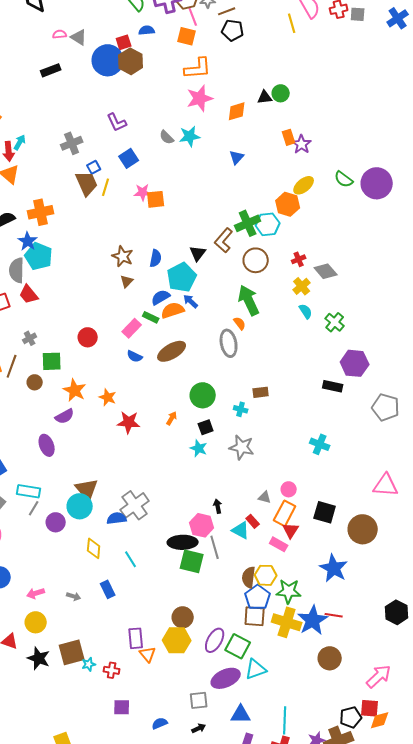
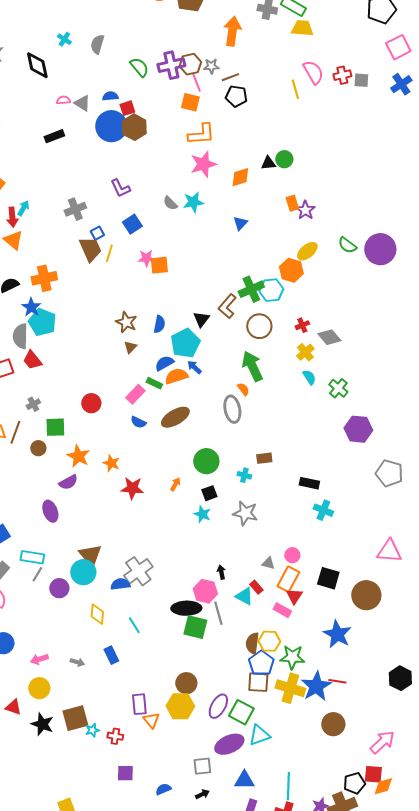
blue semicircle: (147, 30) -> (110, 96), moved
black rectangle: (333, 386) -> (309, 483), moved

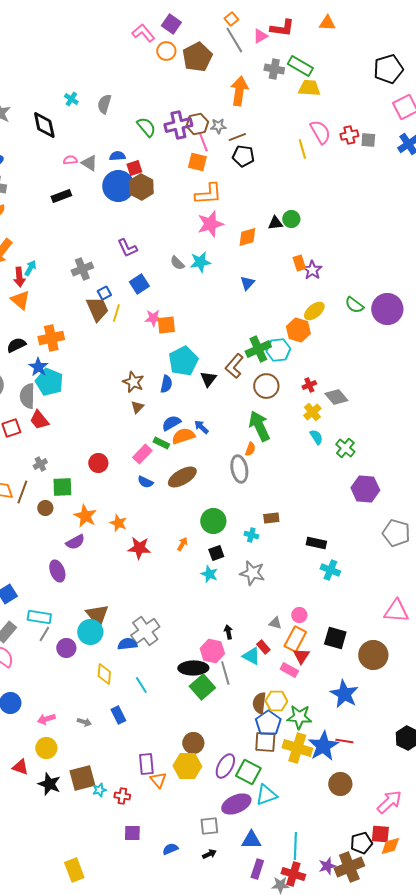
cyan pentagon: (185, 343) -> (183, 361), moved
orange semicircle: (243, 389) -> (250, 449), turned 56
green square: (195, 627) -> (202, 687), turned 35

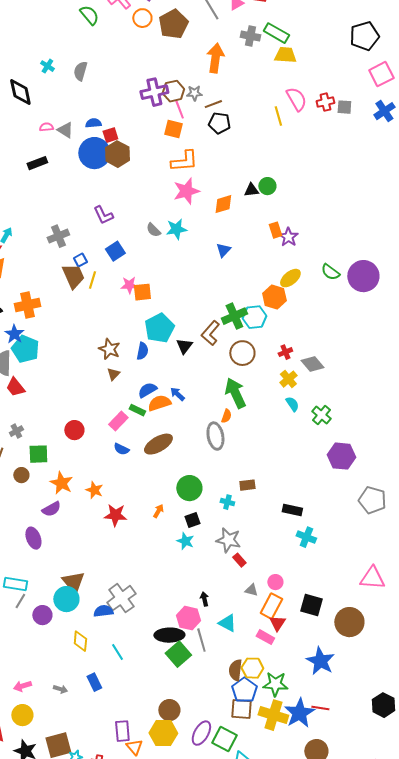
green semicircle: (146, 127) -> (89, 15), moved
red rectangle: (263, 647) -> (239, 560), moved

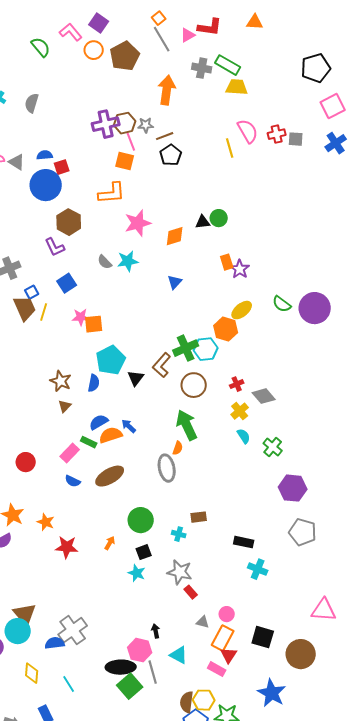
black pentagon: (219, 123) -> (171, 155), turned 30
brown hexagon: (117, 154) -> (69, 222), moved
orange L-shape: (184, 161) -> (112, 193), moved
gray pentagon: (372, 500) -> (303, 532), moved

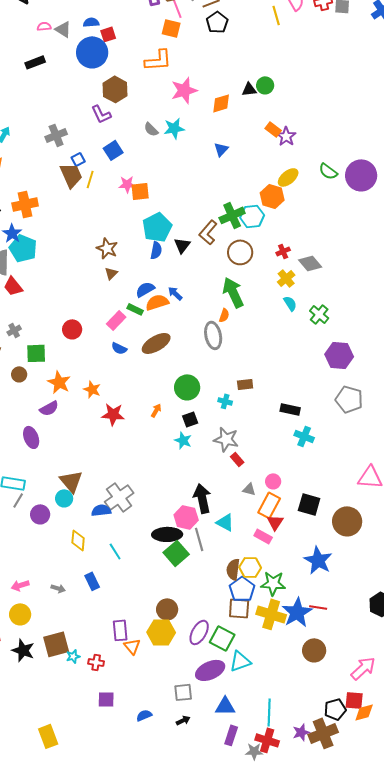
orange rectangle: (227, 262) -> (273, 129), turned -35
blue semicircle: (94, 383) -> (156, 250), moved
cyan circle: (18, 631) -> (64, 498), size x0.7
black arrow: (156, 631) -> (202, 498), size x2.0

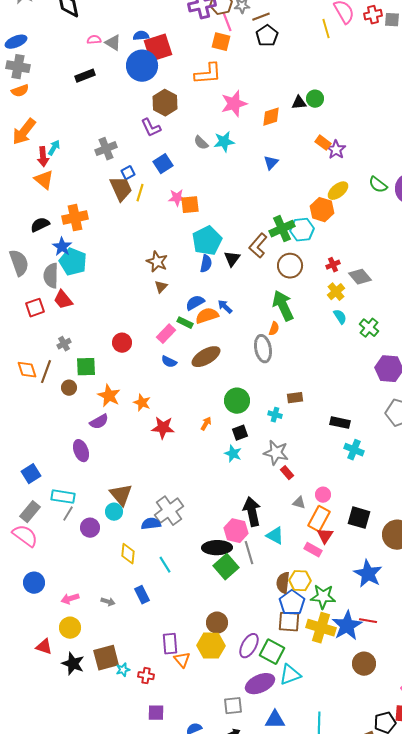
red square: (108, 34) -> (158, 48), size x1.8

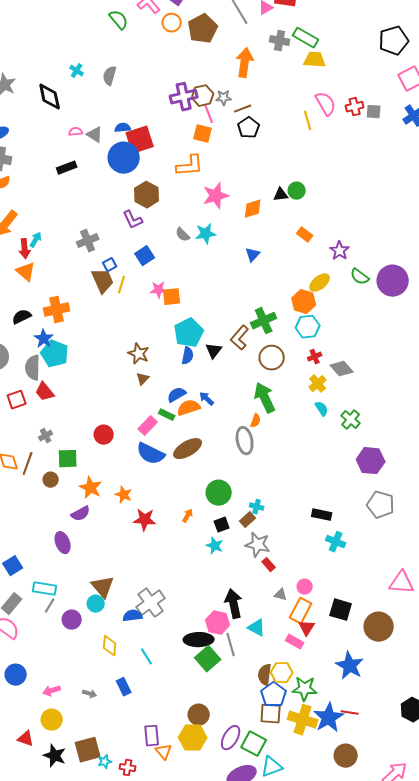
purple star: (336, 150) -> (340, 251), moved
cyan hexagon: (302, 230) -> (308, 327), moved
blue semicircle: (169, 362) -> (151, 454), size x1.8
brown rectangle: (295, 398) -> (248, 520), moved, turned -35

